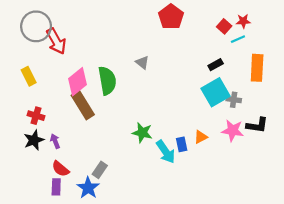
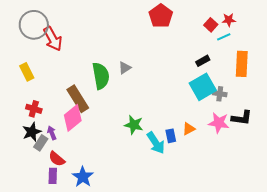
gray triangle: (142, 63) -> (125, 68), moved, turned 48
pink diamond: (77, 82) -> (73, 118), moved
gray rectangle: (100, 170) -> (41, 143), moved

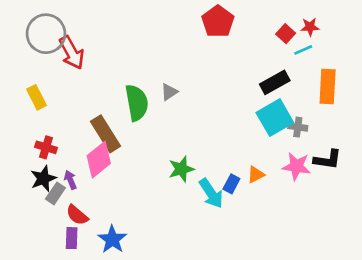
black rectangle: (203, 61) -> (275, 82), size x1.5
green star: (134, 125) -> (181, 169), turned -30
blue rectangle: (171, 136) -> (231, 184), turned 40

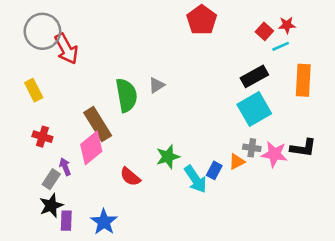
gray cross: (298, 127) -> (252, 148), moved
black star: (43, 179) -> (51, 206), moved
red semicircle: (77, 215) -> (130, 177), moved

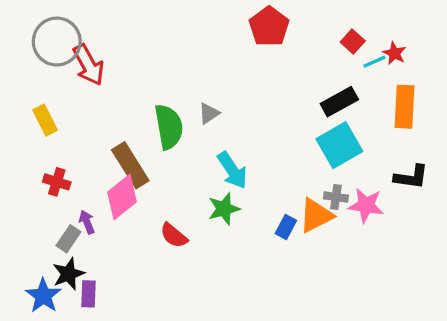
red star: (287, 25) -> (394, 53), moved, turned 30
black L-shape: (303, 148) -> (411, 177), moved
orange triangle: (237, 162) -> (316, 215), size x1.6
cyan arrow: (195, 179) -> (232, 170), moved
blue star: (104, 222) -> (43, 296), moved

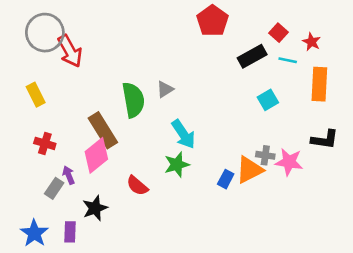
cyan line: (374, 62) -> (288, 60), moved, turned 36
black rectangle: (339, 102) -> (252, 56), moved
cyan square: (339, 145) -> (268, 100), moved, size x0.6
black star: (68, 274) -> (95, 208), moved

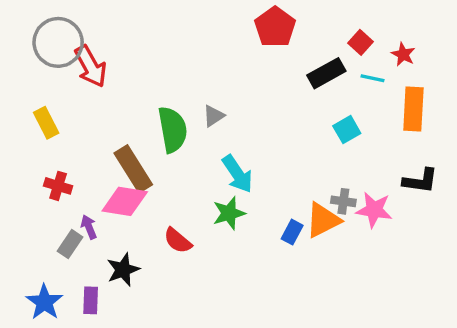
pink diamond: (96, 155) -> (125, 201), turned 48

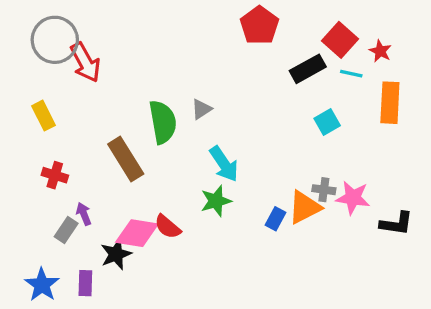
red square: (361, 42) -> (340, 40), size x1.5
black L-shape: (420, 181) -> (396, 224), moved
pink diamond: (125, 201) -> (137, 233), moved

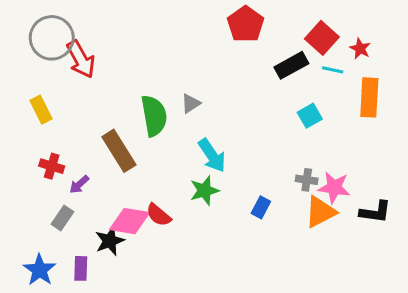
orange triangle: (305, 207) -> (320, 212), moved
purple arrow: (84, 214) -> (79, 184), moved, turned -110

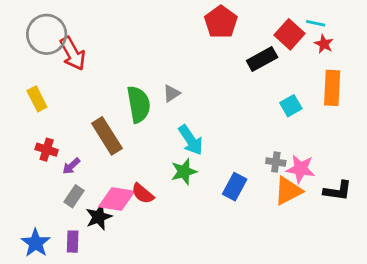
cyan line: (333, 70) -> (316, 23), moved
cyan square: (310, 116) -> (291, 106), moved
blue rectangle: (261, 207) -> (235, 187), size x1.4
gray rectangle: (62, 218) -> (74, 196), moved

